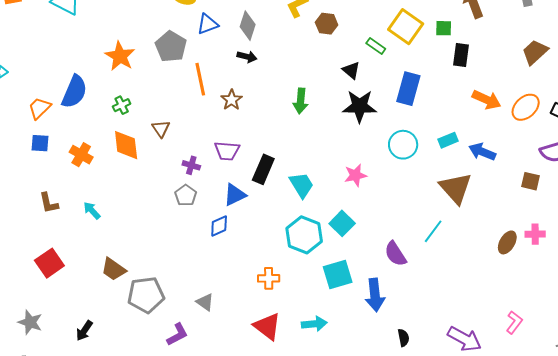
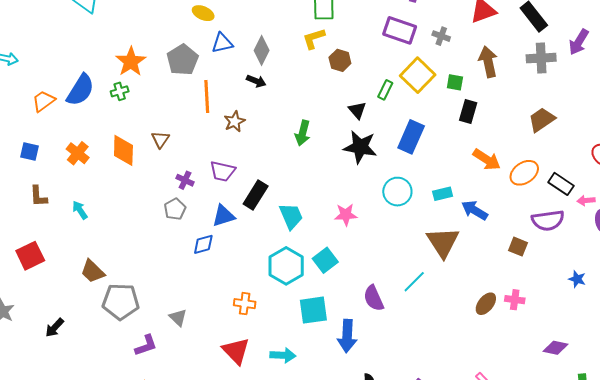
green rectangle: (376, 46) -> (385, 90), turned 72
green cross: (122, 105) -> (120, 91), moved
blue square: (40, 143) -> (29, 152), moved

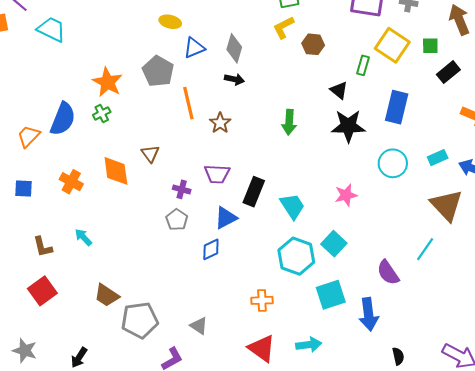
black rectangle: (468, 111) -> (448, 72), turned 45
brown L-shape: (38, 196) -> (43, 247), moved

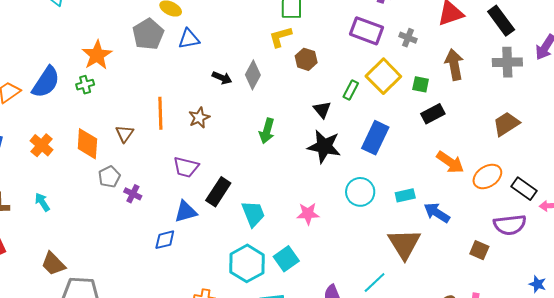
gray diamond: (234, 48) -> (253, 75), moved
gray pentagon: (158, 71) -> (148, 34), moved
orange line: (188, 103) -> (160, 113), moved
purple cross: (182, 189) -> (133, 194), moved
gray pentagon: (177, 220) -> (109, 177), moved

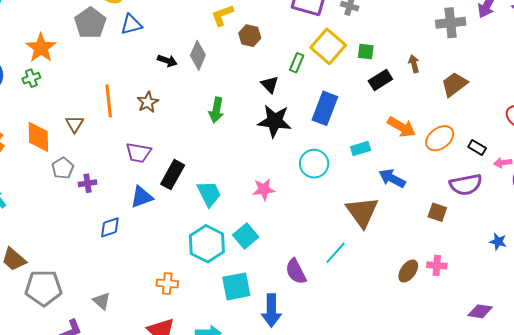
brown arrow: (454, 65) -> (414, 64), moved, size x0.6
black rectangle: (524, 189) -> (477, 147), size x0.7
purple cross: (133, 194) -> (88, 183), turned -30
cyan rectangle: (405, 195) -> (361, 149), moved
blue diamond: (165, 240) -> (110, 227), moved

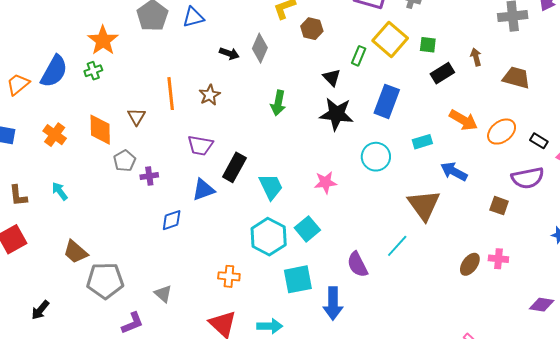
brown trapezoid: (454, 84) -> (516, 78), turned 52

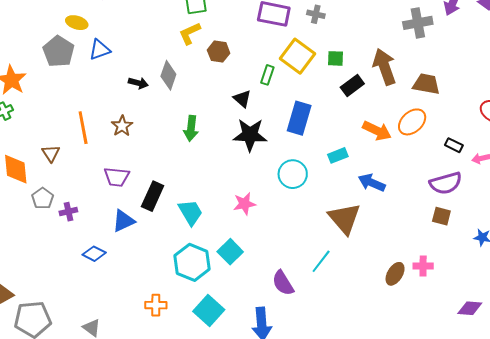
brown arrow: (476, 57) -> (384, 67), size x2.0
orange ellipse: (502, 132) -> (412, 122), moved
brown square: (499, 206) -> (441, 216), moved
blue diamond: (172, 220) -> (94, 254), turned 50
cyan square: (298, 279) -> (209, 311), moved, turned -32

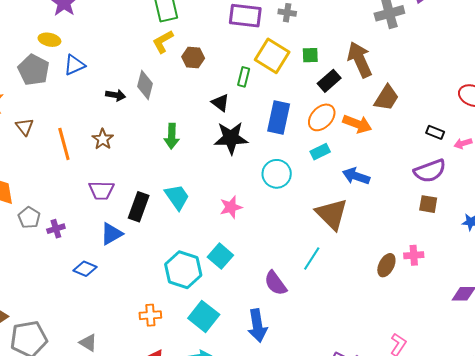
brown trapezoid: (426, 84) -> (386, 98), moved, turned 116
orange ellipse: (412, 122) -> (322, 117), moved
brown triangle: (51, 153) -> (25, 127), moved
cyan trapezoid: (190, 212) -> (177, 197), moved

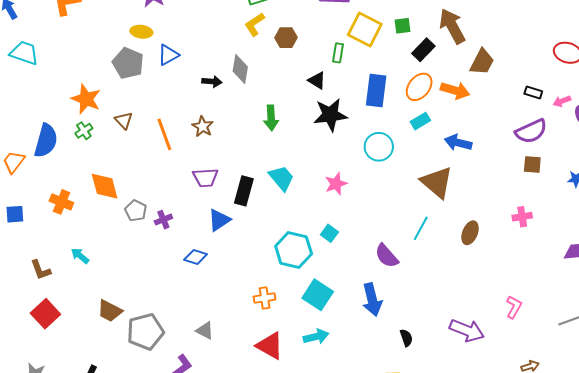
cyan square: (220, 256) -> (329, 233), size x0.7
brown ellipse: (386, 265) -> (470, 233), moved

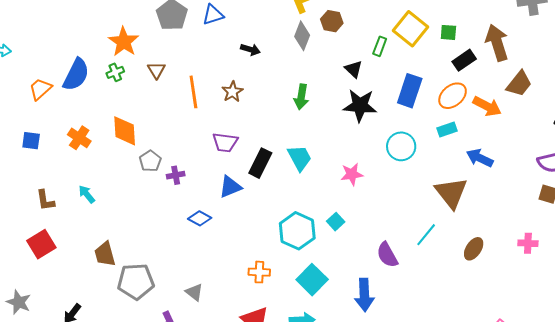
gray diamond: (240, 69) -> (302, 36), moved
brown trapezoid: (110, 311) -> (105, 254), turned 36

